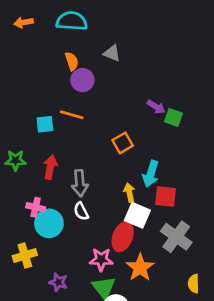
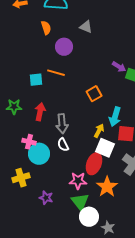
orange semicircle: (72, 61) -> (46, 28), moved
yellow arrow: (129, 193) -> (99, 131), turned 40

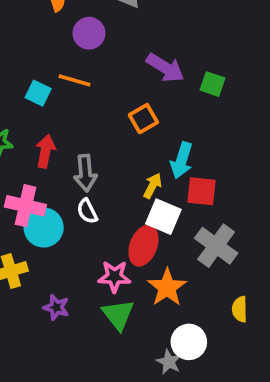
purple arrow: (119, 67) -> (165, 68), moved, size x1.5
cyan square: (36, 80) -> (38, 93), turned 32
pink cross: (29, 142) -> (25, 206), size x1.5
white circle: (89, 217) -> (189, 342), moved

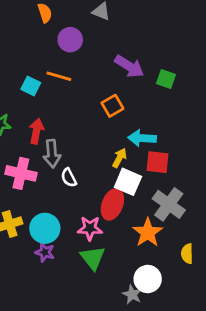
cyan arrow: (182, 160) -> (142, 138), turned 76
gray arrow: (85, 173) -> (52, 154), moved
cyan circle: (44, 228) -> (45, 228), moved
orange star: (167, 287) -> (148, 233), moved

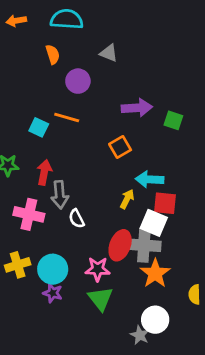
purple arrow: (129, 66) -> (137, 108), turned -36
white square: (128, 182) -> (154, 223), moved
gray cross: (169, 204) -> (144, 245), moved, turned -32

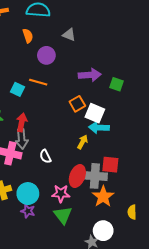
gray arrow: (60, 195) -> (22, 139), moved
red square: (165, 203) -> (110, 165), moved
white square: (154, 223) -> (95, 113), moved

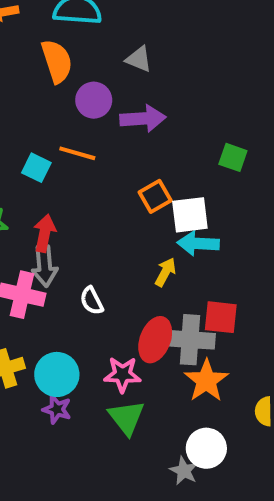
orange semicircle: (28, 36) -> (57, 61), size x1.5
purple arrow: (90, 75) -> (143, 119), moved
white square: (95, 113) -> (190, 215), turned -30

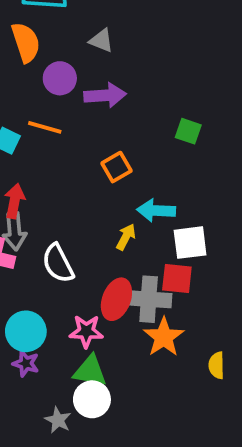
white square: (190, 215) -> (190, 243), moved
white semicircle: (92, 301) -> (58, 263), size x1.5
green triangle: (126, 417) -> (90, 371), turned -42
white circle: (206, 448) -> (92, 399), moved
gray star: (184, 471) -> (58, 420), moved

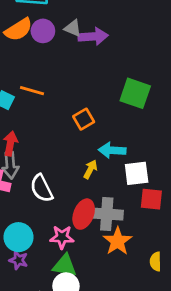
orange semicircle: (26, 42) -> (18, 30), turned 76
purple circle: (60, 78) -> (43, 31), moved
purple arrow: (105, 95) -> (93, 36), moved
green square: (188, 131) -> (135, 93), size x1.6
red square: (177, 278) -> (151, 199), moved

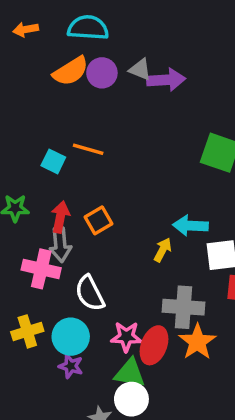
orange square: (84, 119) -> (98, 220), moved
white semicircle: (42, 188) -> (90, 293), moved
red ellipse: (84, 214) -> (154, 345), moved

